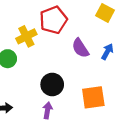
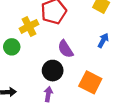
purple semicircle: (80, 48) -> (66, 49), moved
orange square: (93, 97) -> (90, 82), turned 35

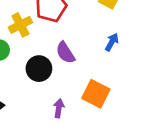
black circle: (53, 71) -> (39, 69), moved
purple arrow: (48, 94) -> (59, 108), moved

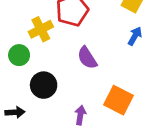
blue arrow: (112, 42) -> (135, 36), moved
black circle: (39, 69) -> (44, 85), moved

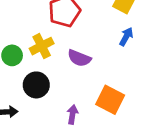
yellow cross: (41, 29) -> (42, 46), moved
purple semicircle: (87, 58) -> (79, 58), turned -35

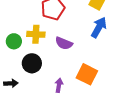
blue arrow: (126, 37) -> (99, 27), size x1.5
yellow cross: (42, 46) -> (36, 34), turned 30

